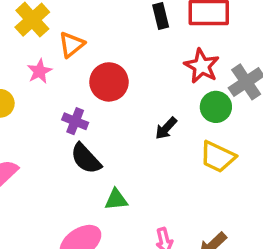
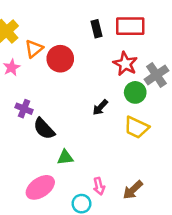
red circle: (109, 82) -> (60, 59), moved
purple cross: (75, 121) -> (24, 109), moved

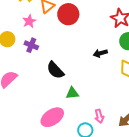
black arrow: (100, 107) -> (100, 53), turned 32
purple cross: (24, 109) -> (31, 45), moved

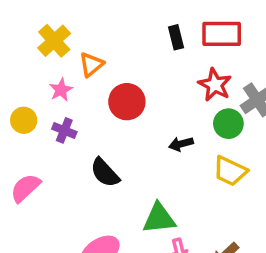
red circle: (68, 14) -> (127, 102), moved
green triangle: (72, 93) -> (159, 218), moved, size x1.5

